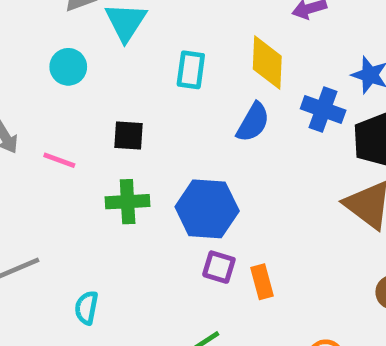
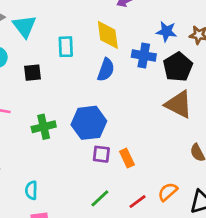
black square: (128, 136) -> (33, 73), moved

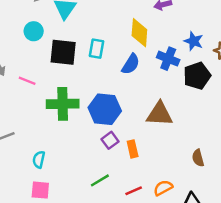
cyan rectangle: (66, 47) -> (97, 49), moved
black square: (33, 73) -> (63, 52), size x1.6
brown triangle: (179, 104) -> (159, 114), moved, turned -36
green cross: (44, 127) -> (63, 104), size x1.4
purple square: (101, 154) -> (110, 140), turned 35

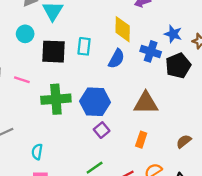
orange rectangle: (133, 149) -> (141, 140), moved, turned 35
brown semicircle: (198, 158) -> (184, 141), turned 70

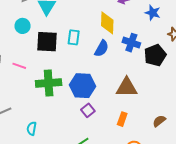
blue star: (173, 34) -> (153, 13), moved

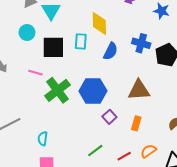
yellow diamond: (107, 23) -> (99, 24), moved
pink line: (19, 66) -> (35, 73), moved
green cross: (49, 83) -> (58, 90), turned -30
purple square: (88, 110) -> (109, 117), moved

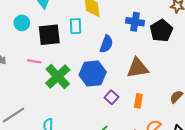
blue semicircle: (111, 51) -> (106, 44), moved

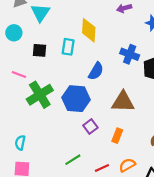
black square: (49, 35) -> (39, 50), size x0.6

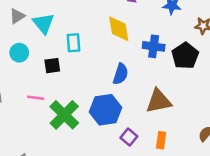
yellow diamond: (89, 30) -> (119, 29), moved
cyan rectangle: (68, 47) -> (74, 43), moved

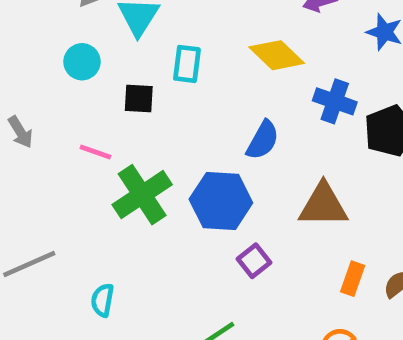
yellow diamond: (119, 29) -> (277, 55), turned -48
orange rectangle: (161, 140) -> (353, 279), moved

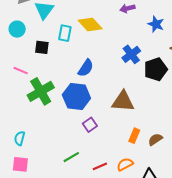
yellow diamond: (277, 55) -> (90, 25), moved
blue cross: (335, 101) -> (131, 54), turned 30
blue semicircle: (263, 140) -> (86, 68), moved

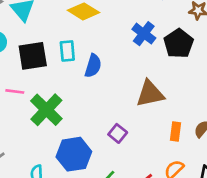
cyan rectangle: (65, 33) -> (67, 51), moved
black square: (42, 47) -> (33, 56), size x1.6
blue hexagon: (76, 97) -> (74, 154), moved

